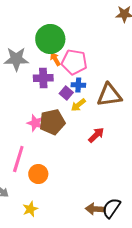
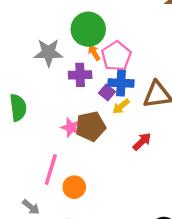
pink pentagon: (74, 62) -> (116, 56), turned 30
blue cross: (78, 85) -> (121, 83), size x1.5

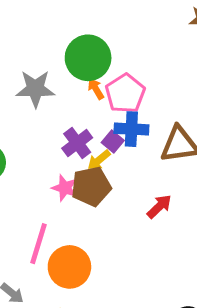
purple cross: (80, 75) -> (77, 143), moved, turned -35
yellow arrow: (121, 106) -> (99, 160), moved
orange circle: (74, 187) -> (69, 267), size x1.4

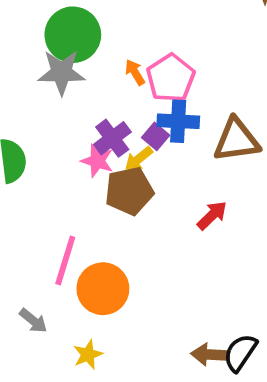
green circle: (88, 58) -> (73, 35), moved
pink star: (65, 188) -> (97, 161), moved

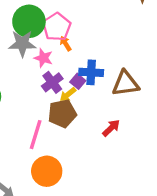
pink pentagon: (171, 78) -> (57, 27), moved
pink star: (97, 161) -> (43, 58), moved
pink line: (65, 260) -> (36, 135), moved

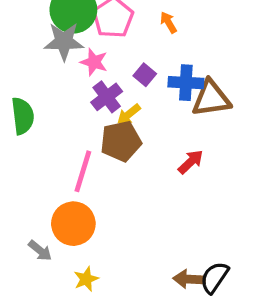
orange arrow: (66, 44) -> (168, 22), moved
blue cross: (91, 72) -> (186, 83), moved
purple square: (78, 81) -> (145, 75), moved
orange circle: (47, 171) -> (73, 224), moved

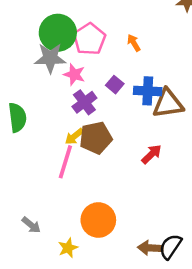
yellow arrow: (129, 114) -> (74, 136), moved
orange circle: (73, 224) -> (98, 220), moved

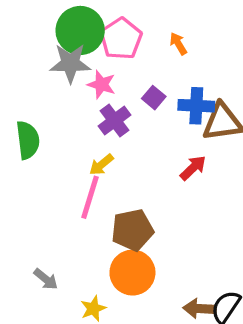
brown pentagon: (96, 138) -> (132, 230), moved
red arrow: (151, 154) -> (193, 168), moved

